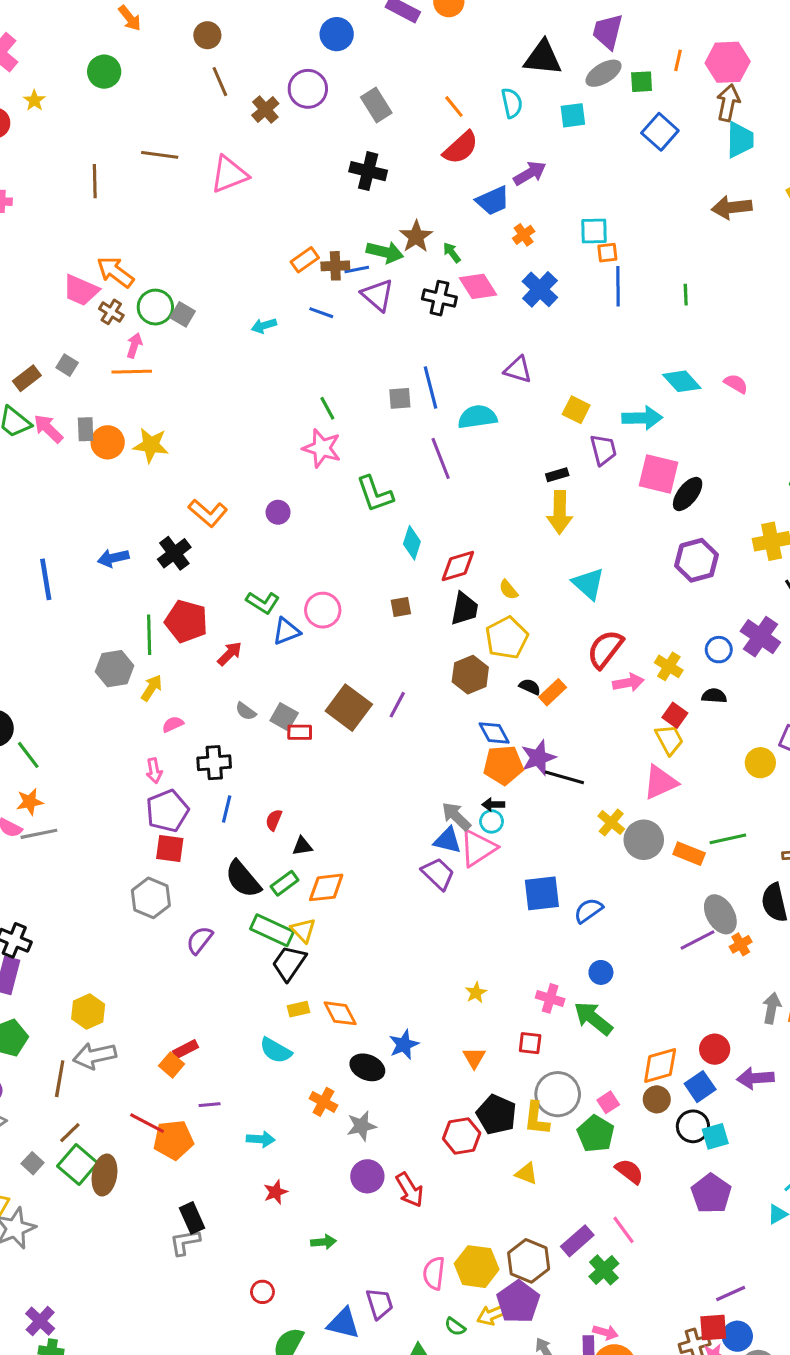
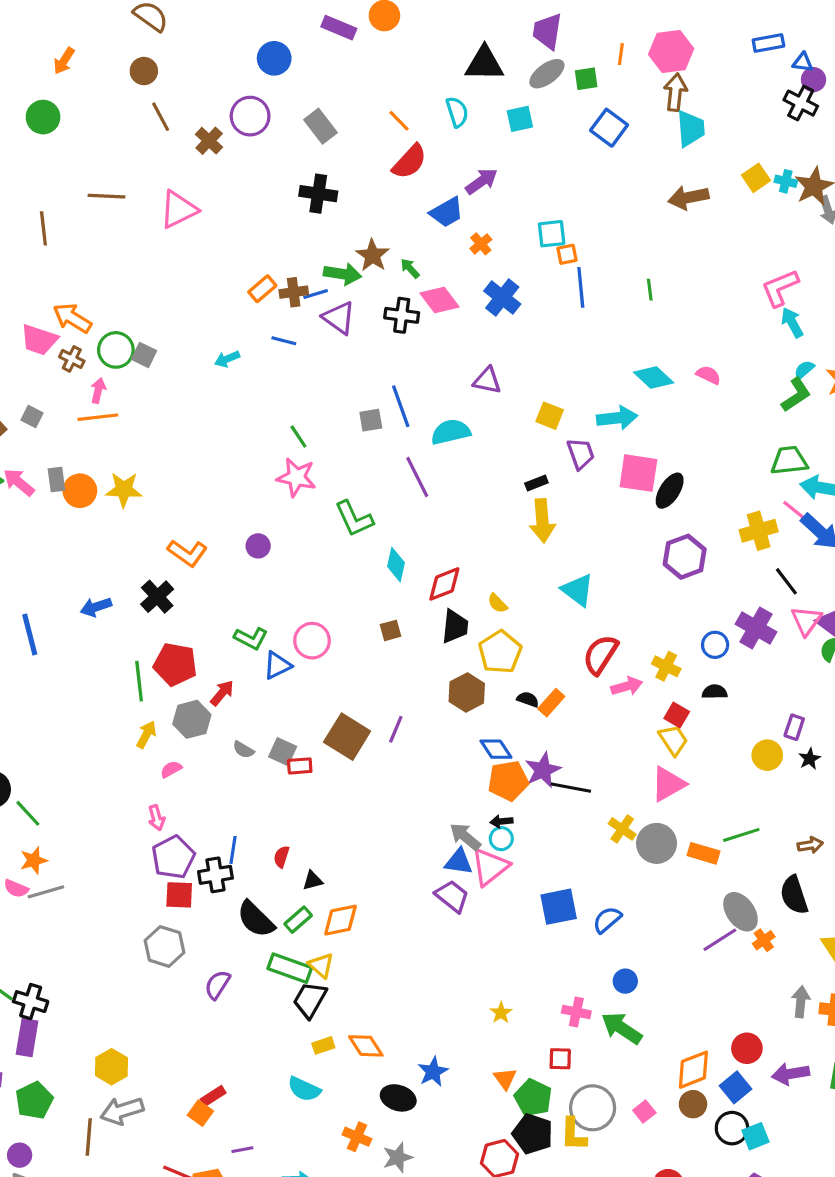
orange arrow: (130, 18) -> (64, 61), turned 76
gray hexagon: (115, 669) -> (192, 719), moved
black cross: (214, 763) -> (215, 875), moved
green pentagon: (596, 1134) -> (533, 1098), moved

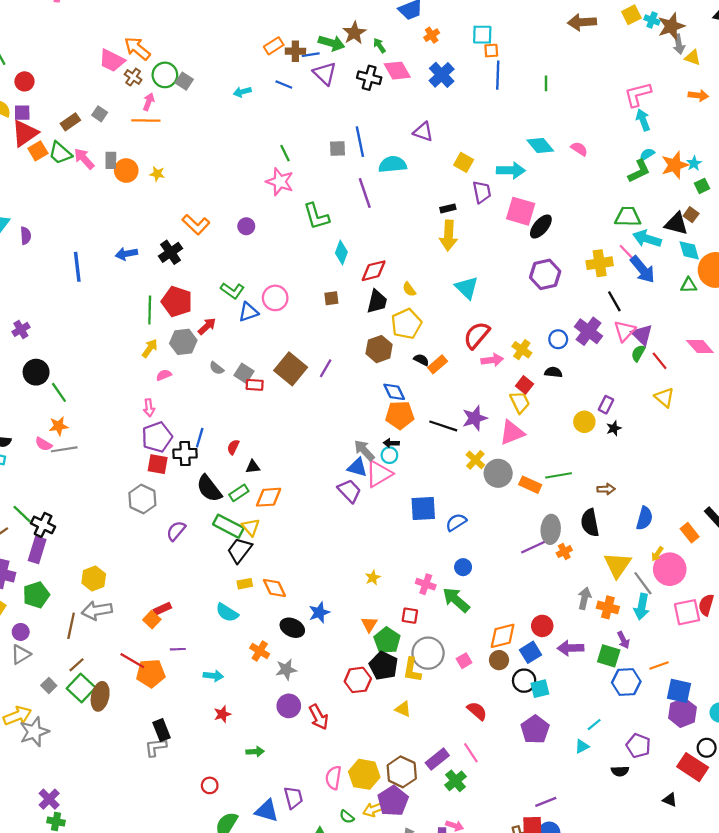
yellow star: (124, 490) -> (157, 174), size x0.6
purple star: (543, 770) -> (475, 418), moved
gray ellipse: (741, 912) -> (551, 529), turned 32

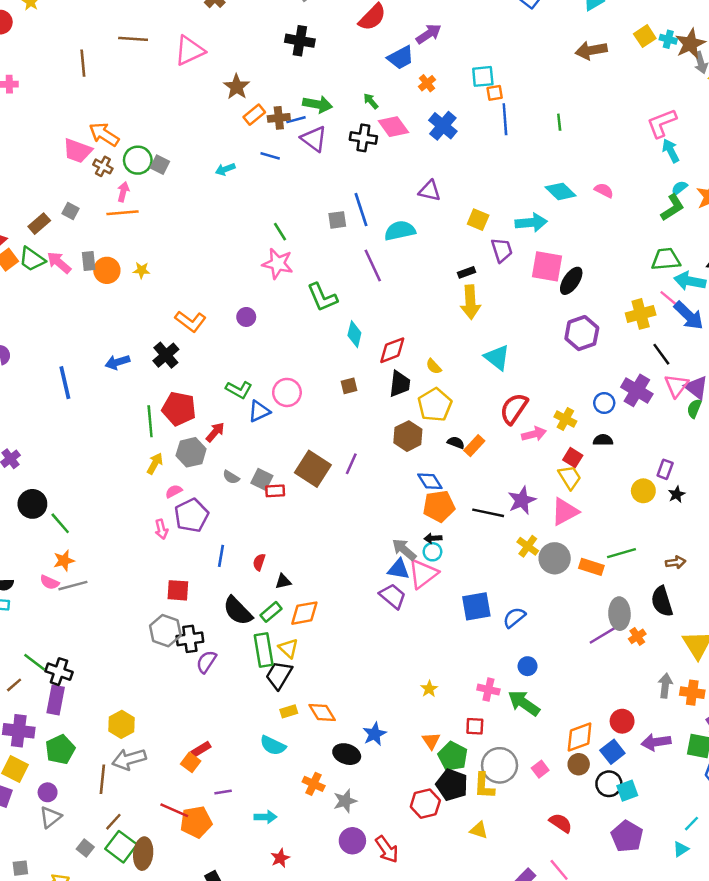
brown star: (354, 33) -> (237, 87), moved
purple pentagon: (157, 437) -> (191, 515), moved
black cross: (185, 453) -> (190, 639), moved
green rectangle: (228, 526) -> (264, 650), turned 60

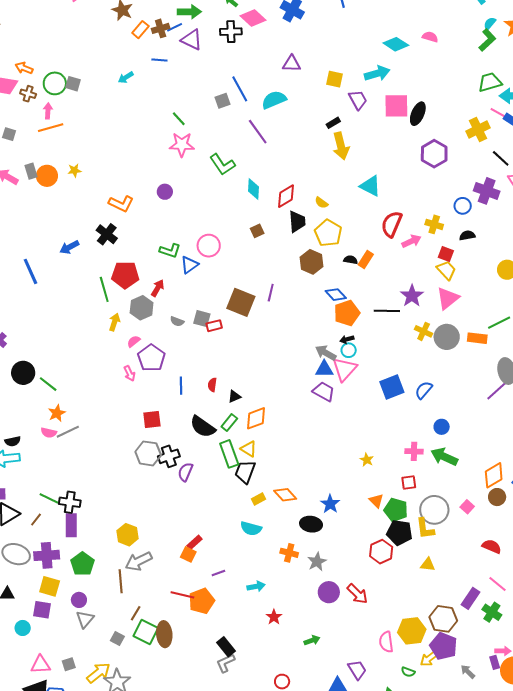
orange arrow: (104, 134) -> (24, 68), size x0.7

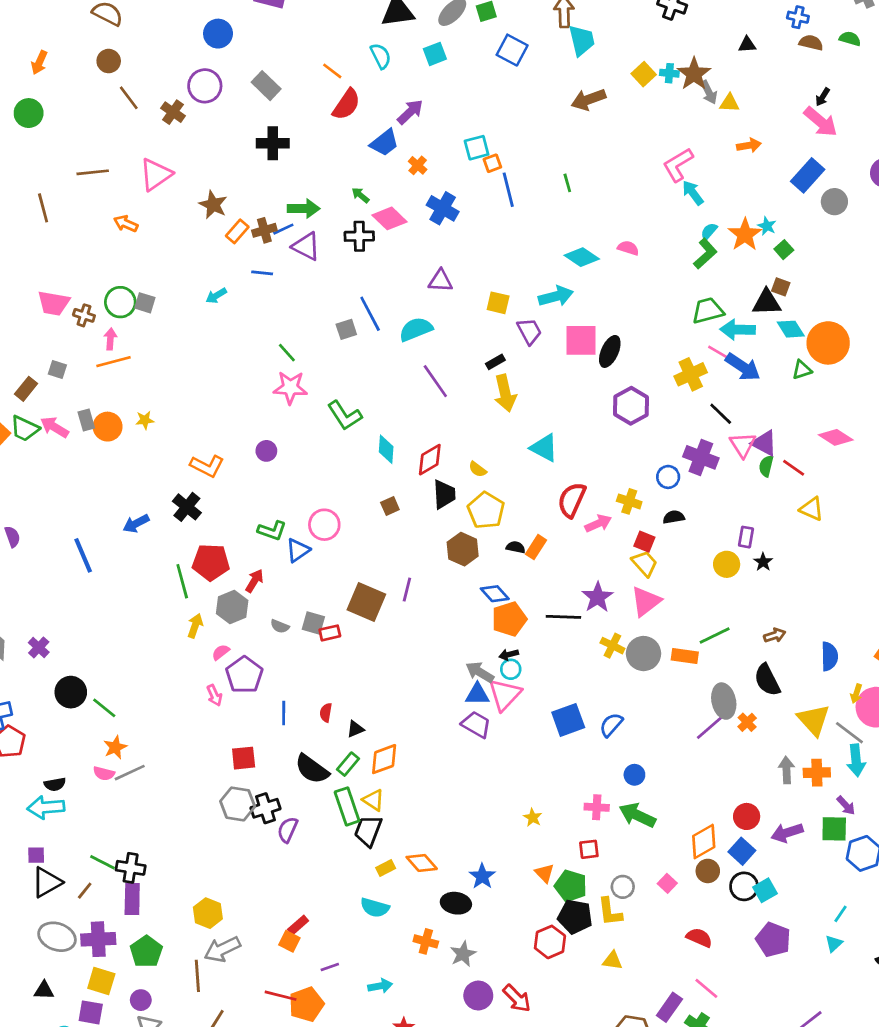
orange arrow: (24, 68) -> (126, 224), moved
purple line: (258, 132) -> (435, 381), moved
gray circle: (434, 510) -> (623, 887), size x0.6

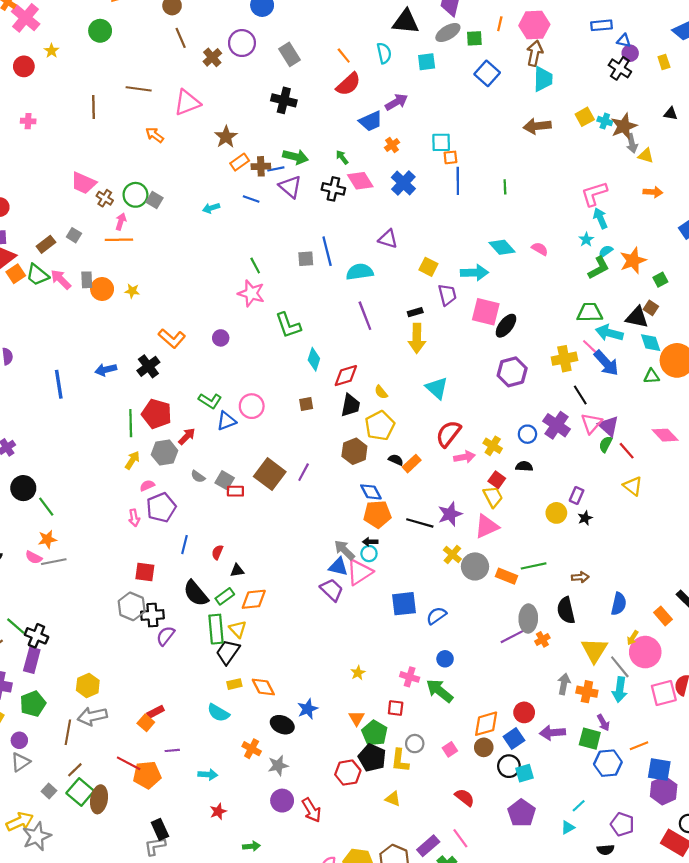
cyan star: (767, 226) -> (586, 240), moved

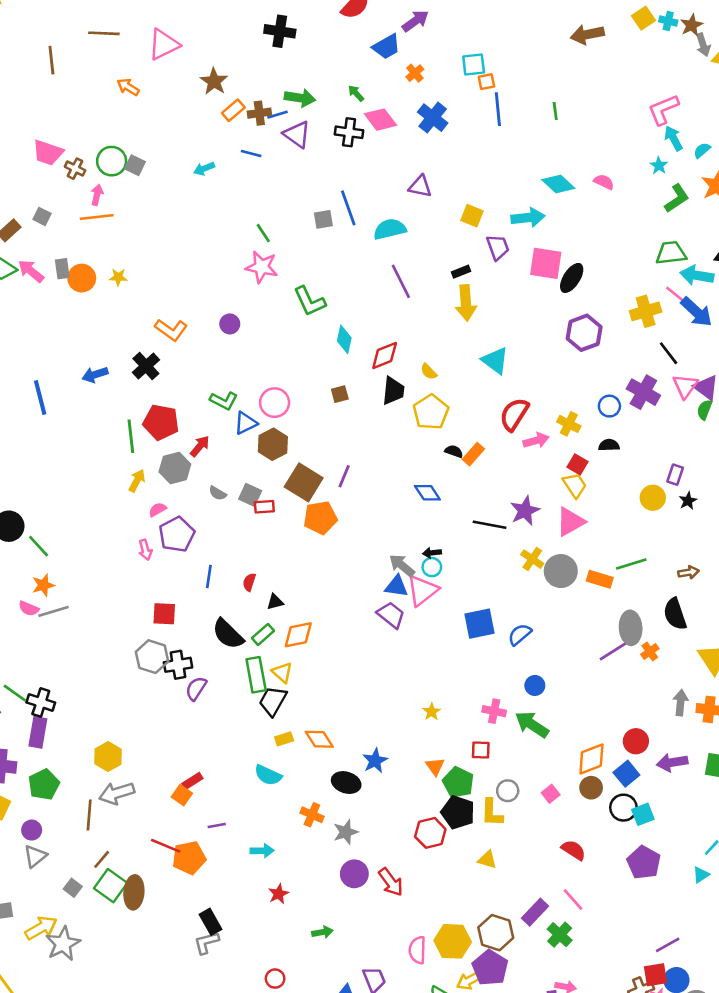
brown star: (624, 126) -> (692, 25), size x0.7
cyan semicircle: (606, 251) -> (702, 150), moved
brown hexagon: (354, 451) -> (273, 444), moved
orange pentagon: (377, 514) -> (320, 518), moved

